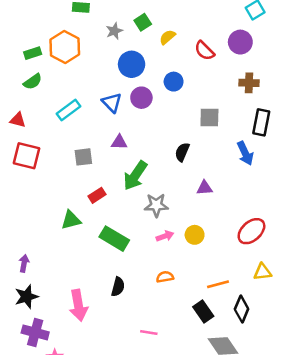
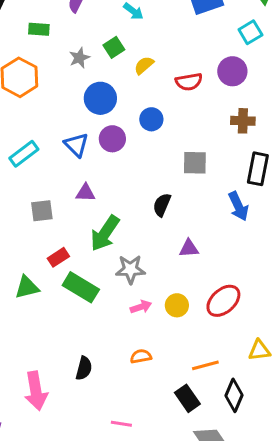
red semicircle: (204, 51) -> (189, 82), turned -55
red ellipse: (251, 231) -> (223, 301), moved
green rectangle: (114, 239) -> (81, 287), moved

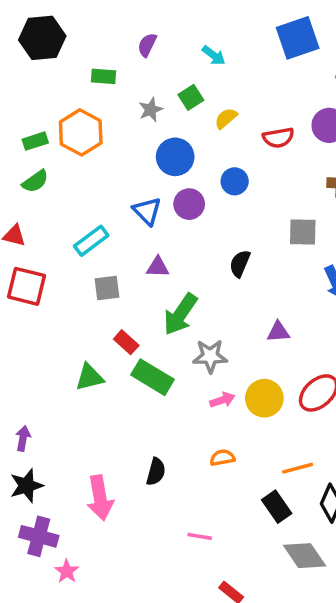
cyan rectangle: (24, 154) -> (91, 241), moved
gray square: (195, 163) -> (303, 232), moved
black semicircle: (162, 205) -> (240, 264), moved
red rectangle: (58, 257) -> (126, 342), turned 75
yellow circle: (177, 305) -> (264, 398), size x1.4

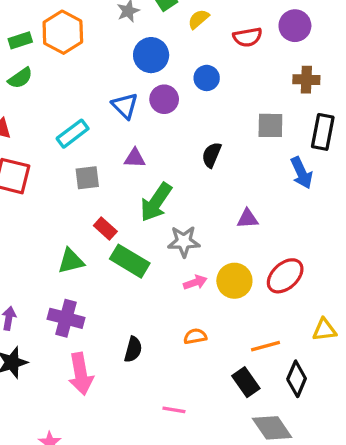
purple cross: (39, 536) -> (66, 318), moved

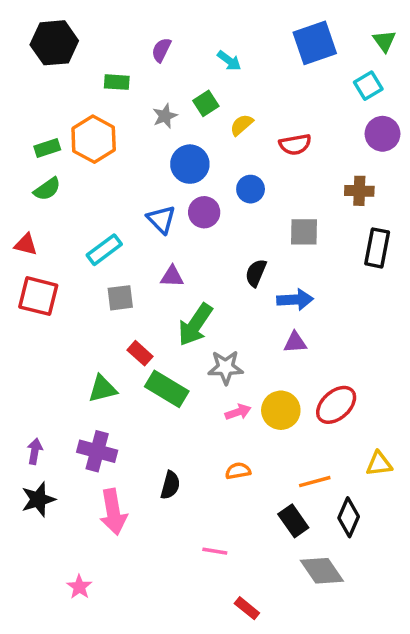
purple circle: (295, 26) -> (383, 134), moved
gray square: (270, 125) -> (304, 232), moved
blue arrow: (301, 173) -> (295, 300), moved, turned -68

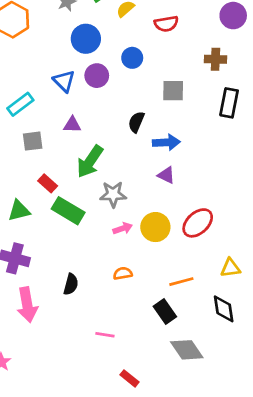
purple triangle: (295, 342) -> (166, 175), turned 30
black diamond: (349, 517) -> (224, 309), moved, turned -32

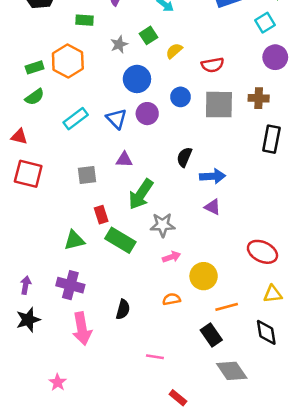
gray square: (173, 91) -> (219, 105), moved, size x1.4
cyan rectangle: (20, 104) -> (76, 119), moved
red rectangle: (48, 183) -> (101, 215), turned 30
red ellipse: (198, 223) -> (262, 252), moved, turned 68
yellow circle: (155, 227) -> (204, 276), moved

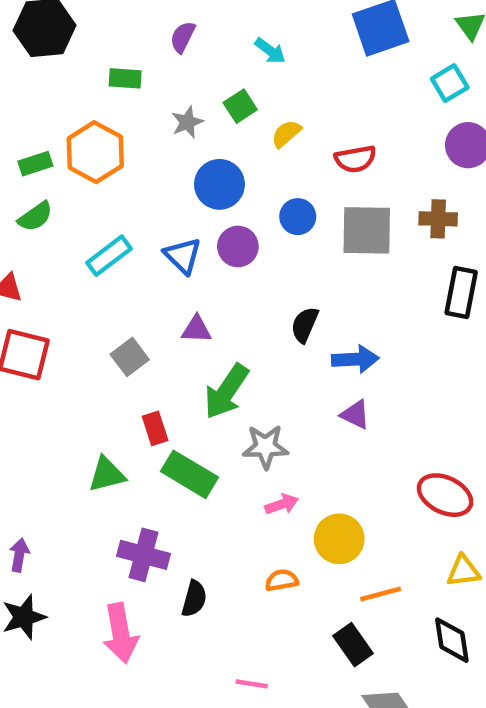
gray square: (87, 175) -> (130, 357), turned -30
purple cross: (70, 285) -> (144, 555), moved

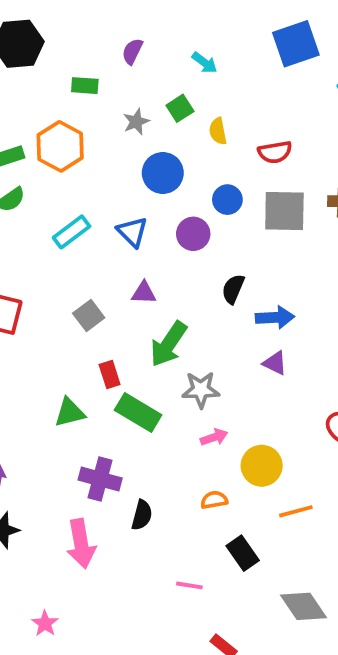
yellow semicircle: (286, 134) -> (218, 131), turned -60
purple circle: (238, 246) -> (193, 234), moved
black rectangle: (353, 645) -> (243, 553), moved

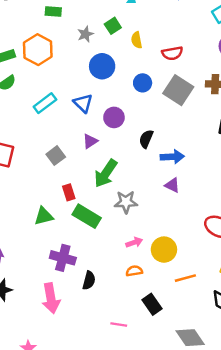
gray square: (284, 211) -> (178, 90), turned 32
purple circle: (193, 234) -> (114, 117), moved
purple triangle: (144, 293) -> (90, 141), turned -35
pink arrow: (214, 437) -> (134, 242), moved

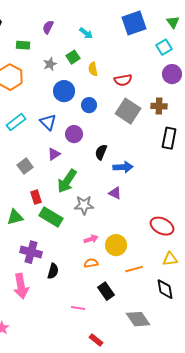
blue circle: (143, 83) -> (89, 105), moved
purple triangle: (172, 185) -> (115, 193), moved

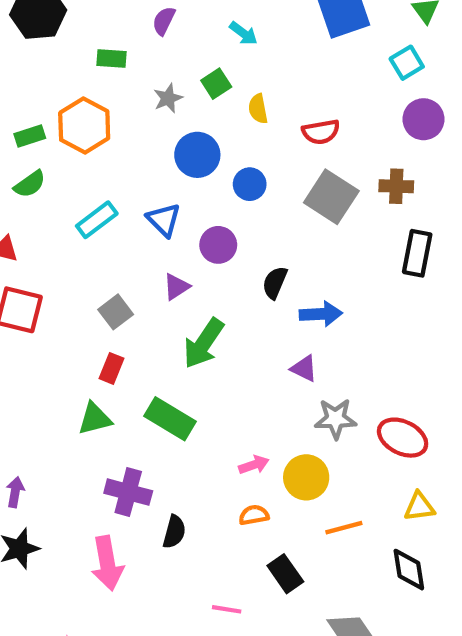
red rectangle: (36, 197) -> (111, 368), moved, turned 40
gray star: (84, 205) -> (336, 419), moved

